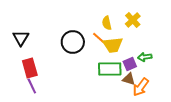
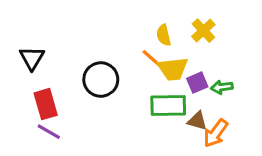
black circle: (73, 42) -> (101, 80), moved
purple square: (130, 64) -> (197, 83), moved
purple line: (32, 86) -> (49, 132), turned -35

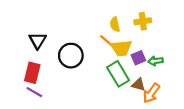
yellow cross: (203, 31) -> (143, 21), turned 35
black triangle: (32, 58) -> (38, 41), moved
red rectangle: (46, 104) -> (32, 73), turned 30
green rectangle: (168, 106) -> (118, 74), turned 60

